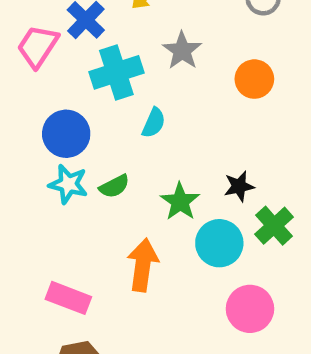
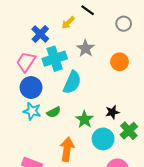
pink trapezoid: (38, 46) -> (26, 62), moved
cyan semicircle: (154, 123) -> (72, 82), size x1.6

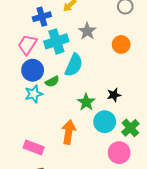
blue cross: (40, 34) -> (42, 17), turned 30
cyan star: (32, 111) -> (34, 94), turned -30
green semicircle: (54, 112) -> (52, 82), moved
green cross: (129, 131) -> (130, 128), moved

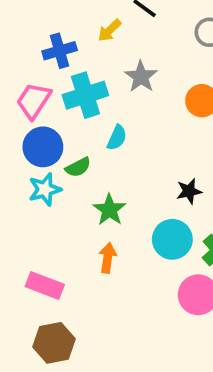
cyan semicircle: (74, 65) -> (117, 138), size x0.6
green star: (86, 102) -> (109, 210), moved
orange arrow: (69, 132) -> (108, 258), size x0.7

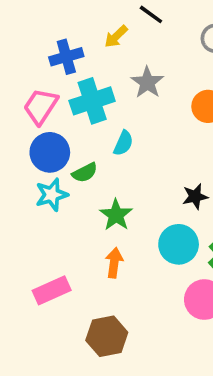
pink rectangle: (45, 286) -> (52, 290), turned -45
brown hexagon: (54, 343) -> (107, 336), moved

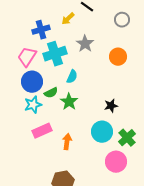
green star: (116, 215) -> (69, 102), moved
pink rectangle: (52, 290) -> (42, 131), moved

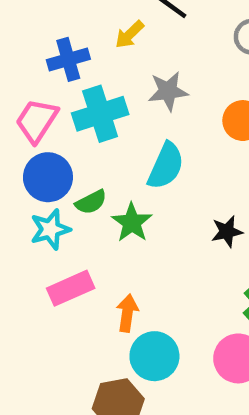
gray star: (85, 44) -> (168, 91), turned 30
cyan semicircle: (72, 77) -> (166, 166), moved, size x1.5
cyan circle: (102, 132) -> (154, 356), moved

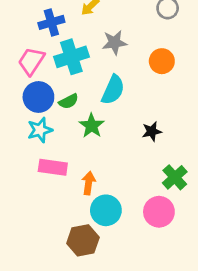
green semicircle: (91, 202) -> (69, 101), moved
pink rectangle: (71, 288) -> (53, 167), turned 32

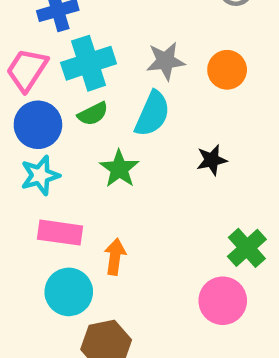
gray star: (114, 42) -> (166, 61), moved
green semicircle: (69, 101) -> (93, 114), moved
black star: (152, 131) -> (212, 160), moved
cyan circle: (106, 210) -> (69, 292), moved

